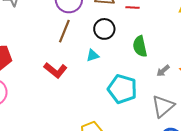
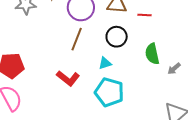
gray arrow: (163, 71) -> (174, 69), moved
cyan pentagon: (122, 89) -> (109, 92), moved

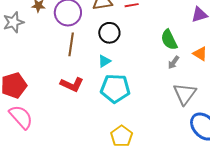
green semicircle: (152, 54) -> (169, 40), moved
gray arrow: (174, 69) -> (174, 62), moved

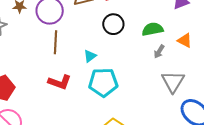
black circle: (109, 33) -> (113, 24), moved
green semicircle: (169, 40) -> (153, 29), turned 110

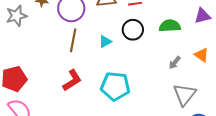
green semicircle: (153, 29) -> (170, 26), moved
cyan triangle: (90, 56) -> (105, 41), moved
red L-shape: (60, 82) -> (72, 80), turned -60

